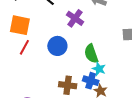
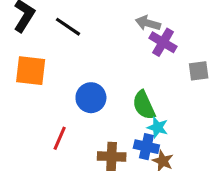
purple cross: (75, 18) -> (163, 42), moved
red line: (24, 47) -> (60, 138), moved

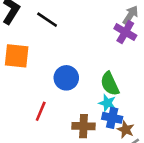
gray arrow: (148, 23) -> (130, 15), moved, turned 108
cyan star: (158, 127) -> (107, 103), moved

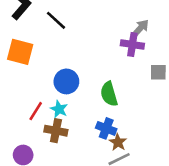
purple cross: (125, 32) -> (132, 45), turned -30
cyan star: (107, 103) -> (59, 109), moved
brown cross: (84, 126) -> (56, 131), moved

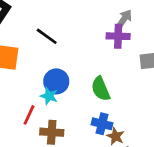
black line: (56, 20) -> (47, 36), moved
cyan star: (59, 109) -> (49, 96), moved

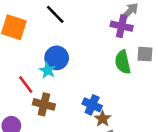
green semicircle: (101, 89) -> (123, 62), moved
red line: (29, 115) -> (26, 85), turned -72

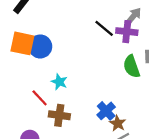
black line: (55, 14) -> (104, 28), moved
blue circle: (57, 58) -> (40, 46), moved
blue cross: (92, 105) -> (106, 111), turned 30

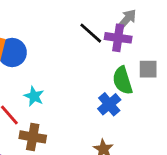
blue cross: (106, 111) -> (109, 104), moved

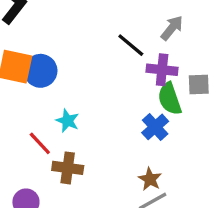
purple cross: (118, 38) -> (162, 70), moved

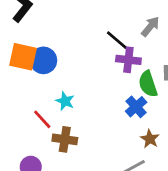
purple cross: (162, 70) -> (128, 60), moved
brown star: (150, 179) -> (150, 139), moved

